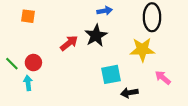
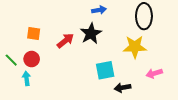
orange square: (28, 16) -> (34, 33), moved
pink arrow: (163, 78) -> (154, 73), turned -56

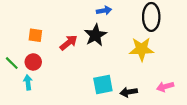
cyan square: (105, 70) -> (103, 85), moved
pink arrow: (154, 73) -> (165, 87), moved

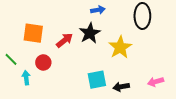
orange square: (35, 35) -> (33, 33), size x1.5
yellow star: (142, 49) -> (120, 47), moved, turned -30
red circle: (33, 62) -> (43, 62), moved

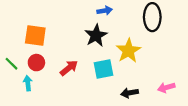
red arrow: (65, 40) -> (69, 68), moved
red circle: (43, 62) -> (36, 63), moved
cyan square: (97, 80) -> (104, 69), moved

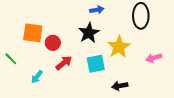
red circle: (36, 63) -> (53, 43), moved
cyan arrow: (28, 83) -> (37, 77), moved, turned -136
pink arrow: (166, 87) -> (154, 58), moved

